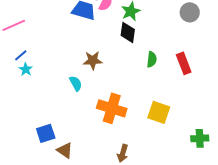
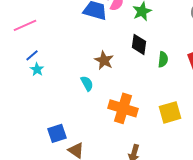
black diamond: (128, 32) -> (139, 44), moved
brown star: (93, 60) -> (104, 60), turned 30
yellow square: (159, 112) -> (170, 112), turned -35

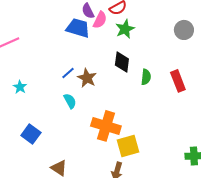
blue line: (32, 55) -> (68, 73), moved
yellow square: (170, 112) -> (128, 146), moved
blue square: (57, 133) -> (31, 134), moved, turned -36

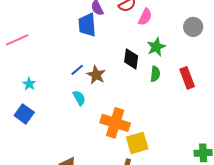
pink semicircle: (100, 20) -> (145, 17), moved
blue trapezoid: (78, 28) -> (87, 25), turned -110
green star: (125, 29) -> (156, 47), moved
blue square: (31, 134) -> (24, 114), moved

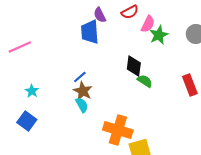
green star: (156, 47) -> (159, 35), moved
green semicircle: (155, 74) -> (145, 81), moved, turned -63
brown star: (96, 75) -> (83, 91), moved

